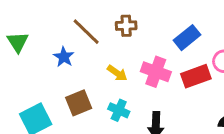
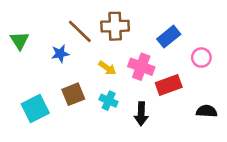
brown cross: (126, 26) -> (115, 26), size x1.5
blue star: (64, 57) -> (60, 54), turned 30
red rectangle: (196, 76) -> (169, 85), moved

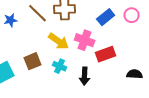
blue star: (60, 54) -> (11, 20), moved
pink circle: (201, 58) -> (132, 15), moved
yellow arrow: (107, 68) -> (59, 41), size x1.5

